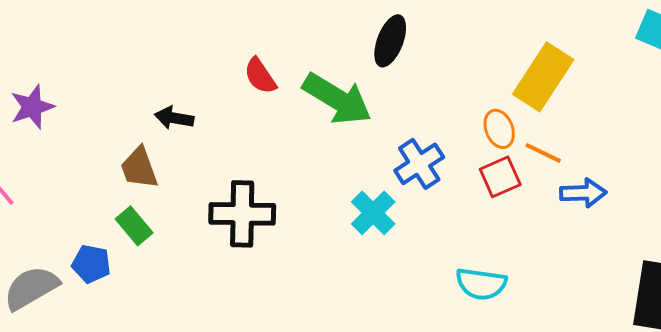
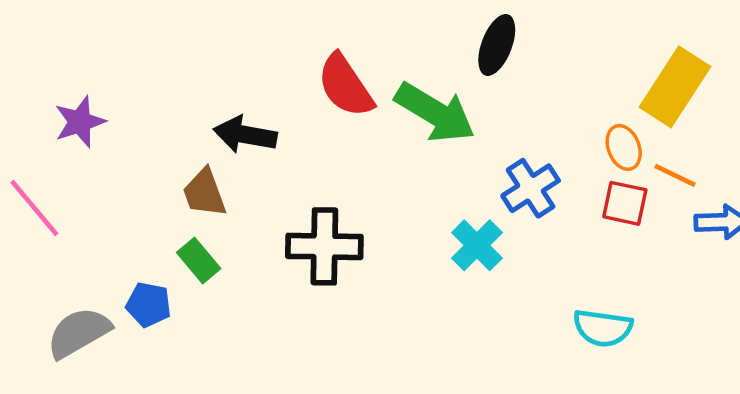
red semicircle: (260, 76) -> (345, 86), size x1.5
black arrow: (174, 118) -> (245, 135), size x1.4
red square: (500, 177) -> (625, 203), turned 36

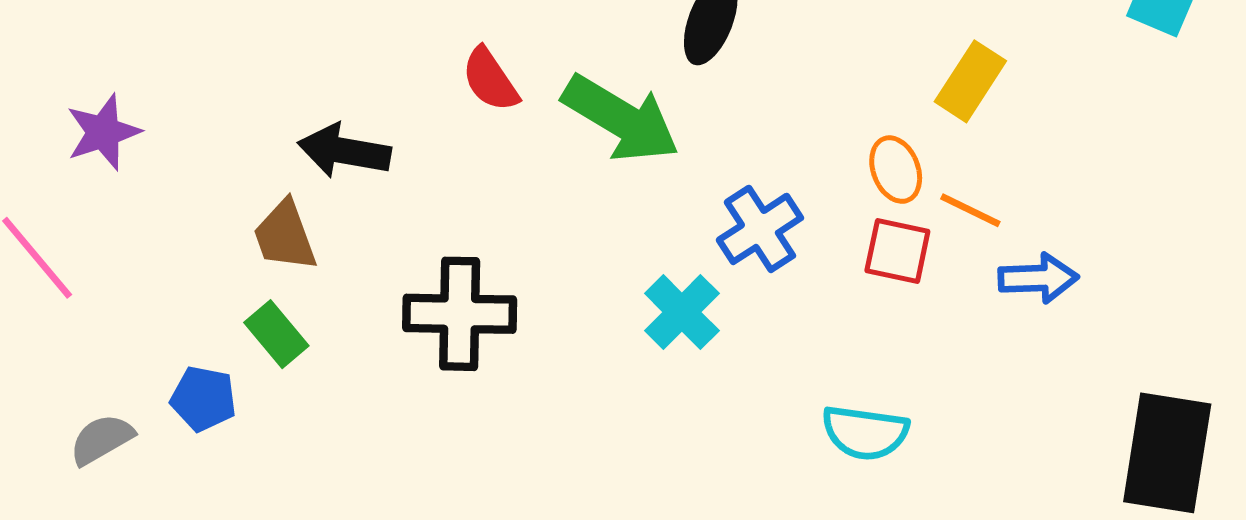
red semicircle: (345, 86) -> (490, 80), size x0.7
yellow rectangle: (675, 87) -> (970, 81), size x0.7
gray semicircle: (79, 333) -> (102, 439), size x0.7

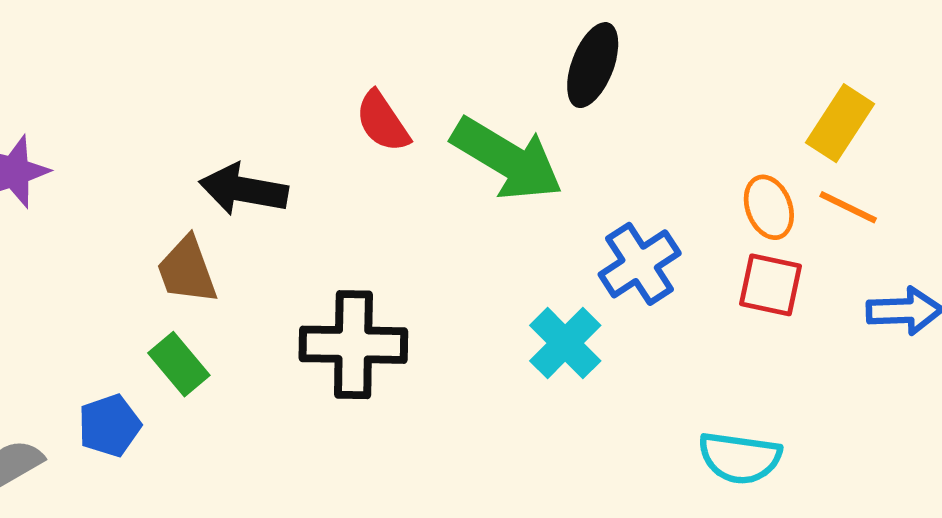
orange line: (970, 210) -> (848, 207), moved
blue pentagon: (203, 399) -> (109, 426), turned -30

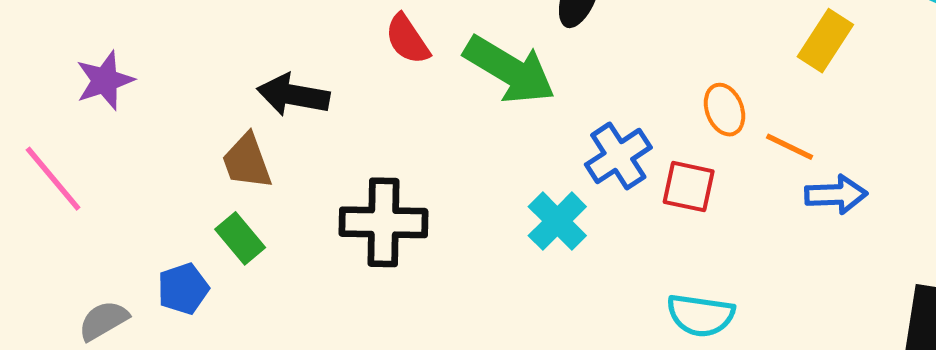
yellow rectangle: (840, 123) -> (825, 41), moved
orange line: (848, 207) -> (790, 147), moved
red square: (770, 285) -> (689, 187), moved

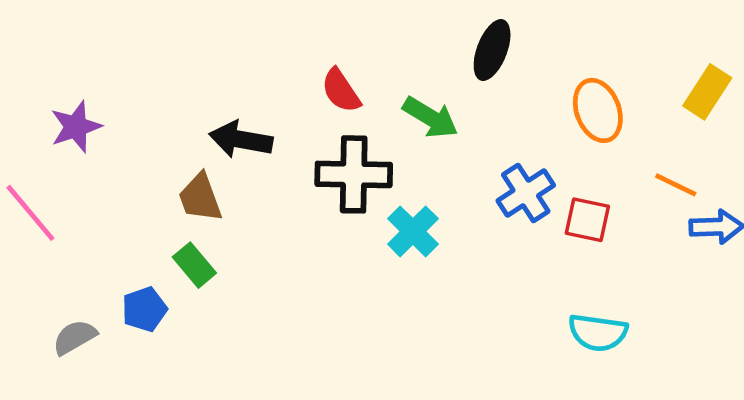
green arrow: (510, 70) -> (430, 117), size x0.7
orange ellipse: (724, 110) -> (598, 110), moved, size x1.4
cyan cross: (557, 221) -> (413, 231), moved
black cross: (383, 222) -> (354, 174), moved

